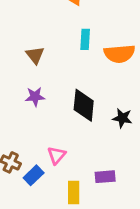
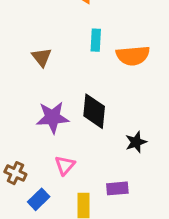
purple star: (35, 97) -> (53, 117), moved, size x1.5
black star: (122, 118) -> (136, 142), moved, turned -30
blue rectangle: (34, 175) -> (39, 199), moved

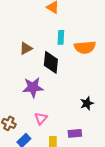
brown triangle: (42, 57) -> (26, 48), turned 40
black diamond: (94, 111) -> (51, 62), moved

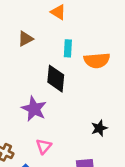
brown triangle: (26, 48) -> (26, 39), moved
purple star: (33, 87) -> (34, 109), turned 30

